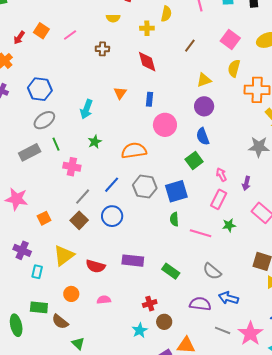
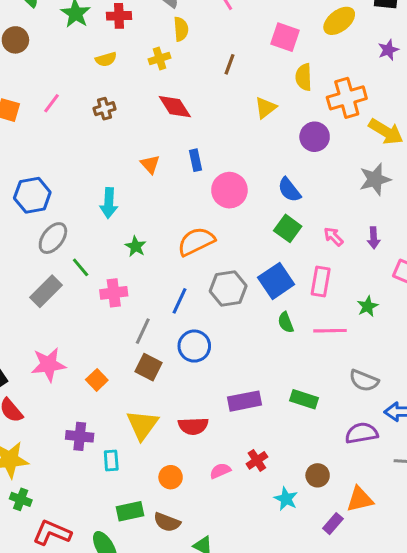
purple circle: (204, 106) -> (315, 137), moved
pink rectangle: (219, 199) -> (321, 282), moved
red cross: (150, 304) -> (257, 460), moved

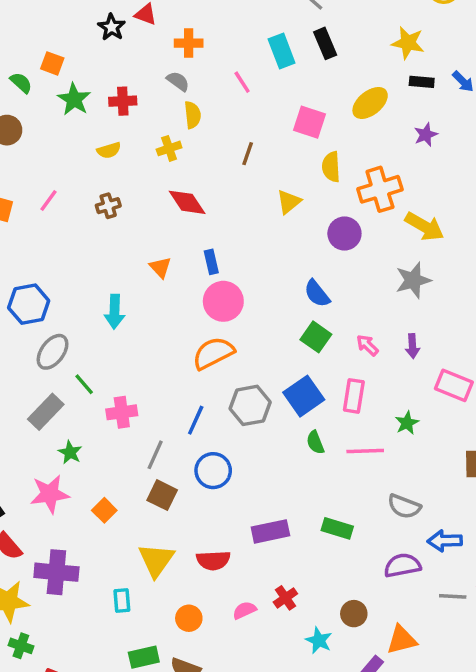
pink circle: (229, 190) -> (223, 301), moved
green star: (136, 246) -> (70, 452), moved
purple cross: (80, 436) -> (56, 572), moved, size x1.4

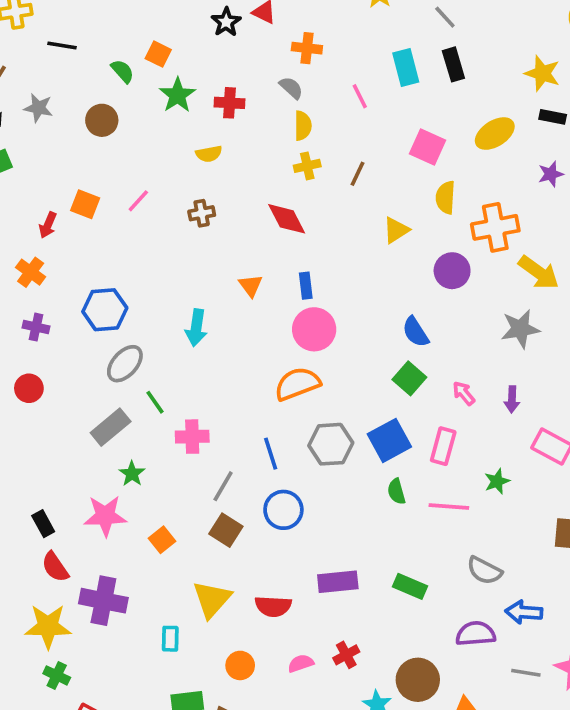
yellow cross: (169, 148) -> (307, 166), moved
blue line: (196, 420) -> (271, 454), turned -48
brown circle: (354, 614) -> (418, 680), size x1.5

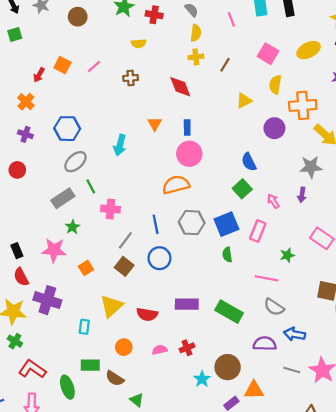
purple arrow: (512, 399) -> (302, 195), moved
pink line: (449, 507) -> (267, 278), moved
green rectangle: (410, 586) -> (229, 312), size x1.4

